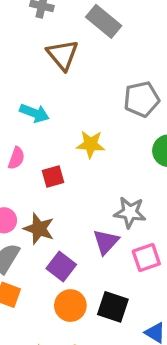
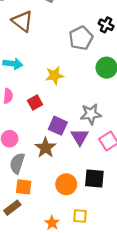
brown star: (39, 229) -> (45, 148), moved, turned 30
purple square: (61, 266) -> (58, 126), moved

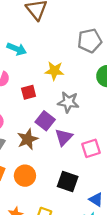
gray star: (91, 114) -> (68, 102), moved
orange circle: (66, 184) -> (25, 176), moved

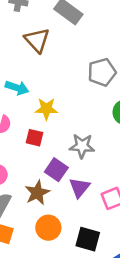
yellow star: (54, 71) -> (46, 109), moved
red square: (29, 92) -> (35, 138), turned 32
orange circle: (25, 176) -> (48, 228), moved

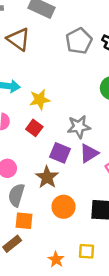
gray pentagon: (102, 72) -> (79, 41), moved
red square: (35, 138) -> (34, 128), turned 35
purple triangle: (79, 188) -> (89, 153), moved, turned 30

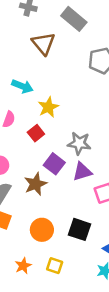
yellow star: (40, 100) -> (48, 107), turned -30
orange circle: (64, 207) -> (42, 230), moved

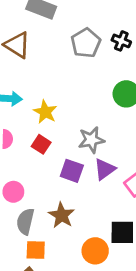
brown star: (35, 184) -> (62, 215), moved
orange circle: (42, 230) -> (95, 251), moved

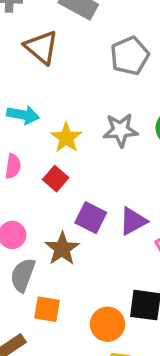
gray star: (91, 140) -> (120, 130), moved
brown star: (62, 215) -> (62, 249), moved
orange square: (36, 250) -> (47, 309), moved

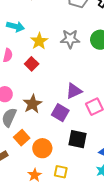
purple square: (91, 218) -> (60, 113), moved
orange square: (47, 309) -> (22, 138), turned 35
orange circle: (108, 324) -> (42, 148), moved

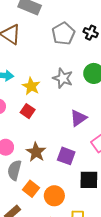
gray star: (70, 39) -> (63, 78), turned 30
purple triangle: (74, 91) -> (78, 118), moved

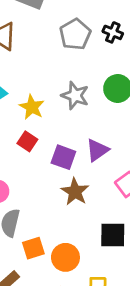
brown star: (36, 152) -> (75, 192), moved
purple square: (66, 156) -> (63, 157), moved
orange square: (31, 189) -> (33, 248), turned 35

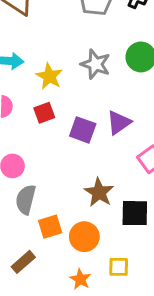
red square: (27, 141) -> (44, 113), turned 36
brown star: (75, 192) -> (99, 192), moved

